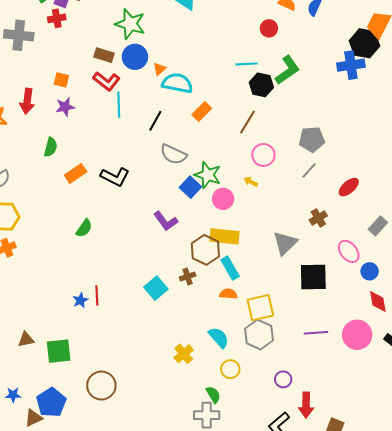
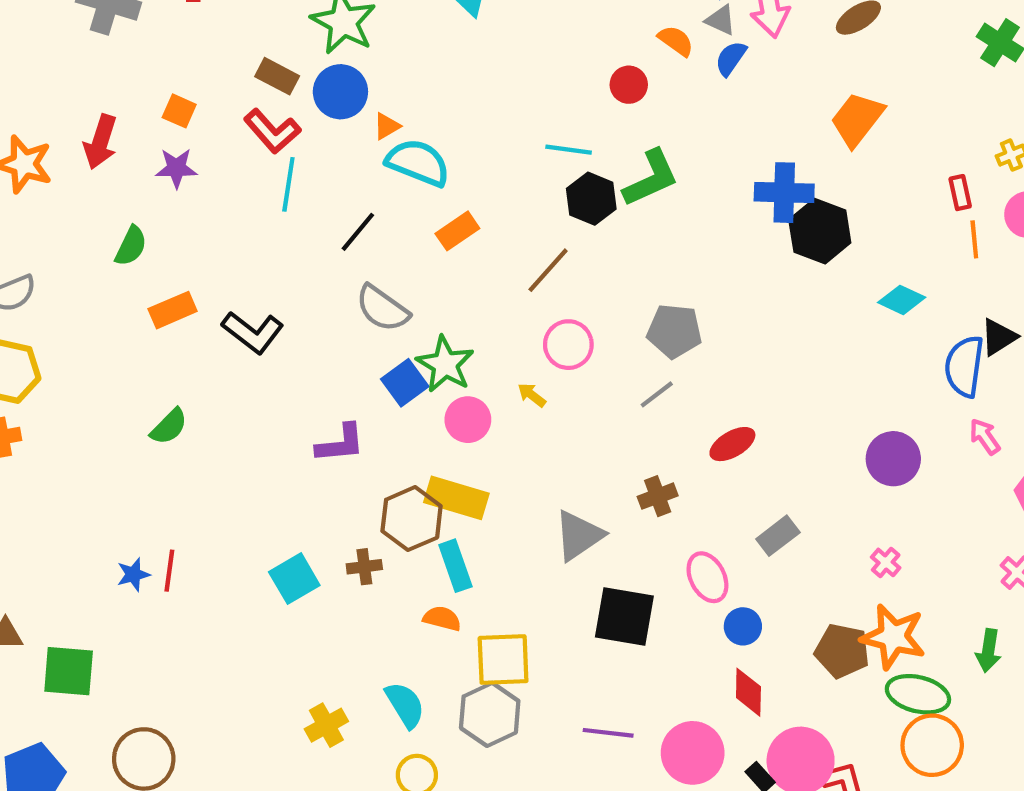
black hexagon: (364, 43) -> (820, 231), moved
purple L-shape: (166, 221) -> (340, 443), turned -70

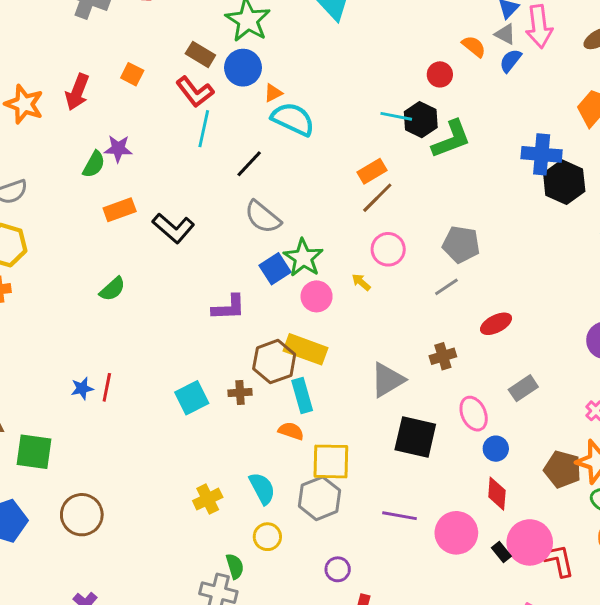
purple star: (176, 168) -> (118, 149), moved
black hexagon: (591, 199) -> (421, 120), moved
orange rectangle: (457, 231) -> (372, 171), moved

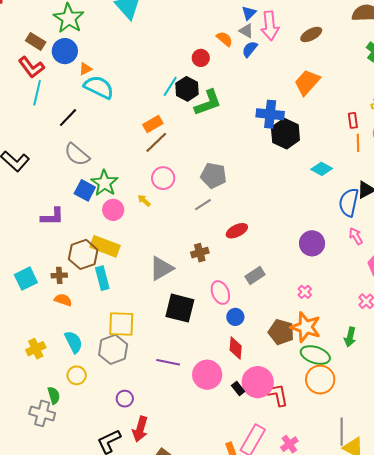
cyan line: (396, 116) -> (170, 86), turned -70
blue square: (275, 269) -> (85, 190), turned -30
orange semicircle: (291, 431) -> (63, 300), moved

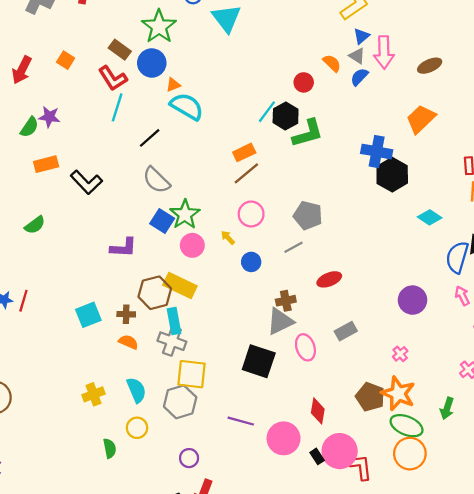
gray triangle: (161, 268) -> (280, 321), moved
blue circle: (235, 317) -> (251, 262), moved
gray cross: (42, 413) -> (172, 341), moved

